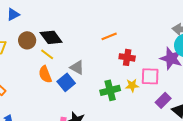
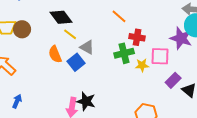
orange line: (109, 36) -> (119, 16), turned 63
brown circle: (27, 40) -> (22, 29), moved
yellow line: (47, 54) -> (70, 34), moved
green cross: (110, 90) -> (124, 53), moved

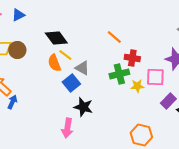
orange semicircle: (55, 54) -> (54, 63), moved
blue arrow: (17, 101) -> (12, 102), moved
black star: (86, 101) -> (83, 107), moved

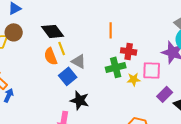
orange line: (114, 37) -> (111, 30), turned 49
brown circle: (17, 50) -> (14, 32), moved
yellow line: (65, 55) -> (62, 48), turned 32

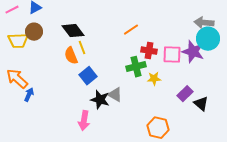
orange line: (111, 30) -> (131, 30), turned 56
gray triangle: (79, 61) -> (115, 95), moved
pink square: (152, 70) -> (172, 55), moved

